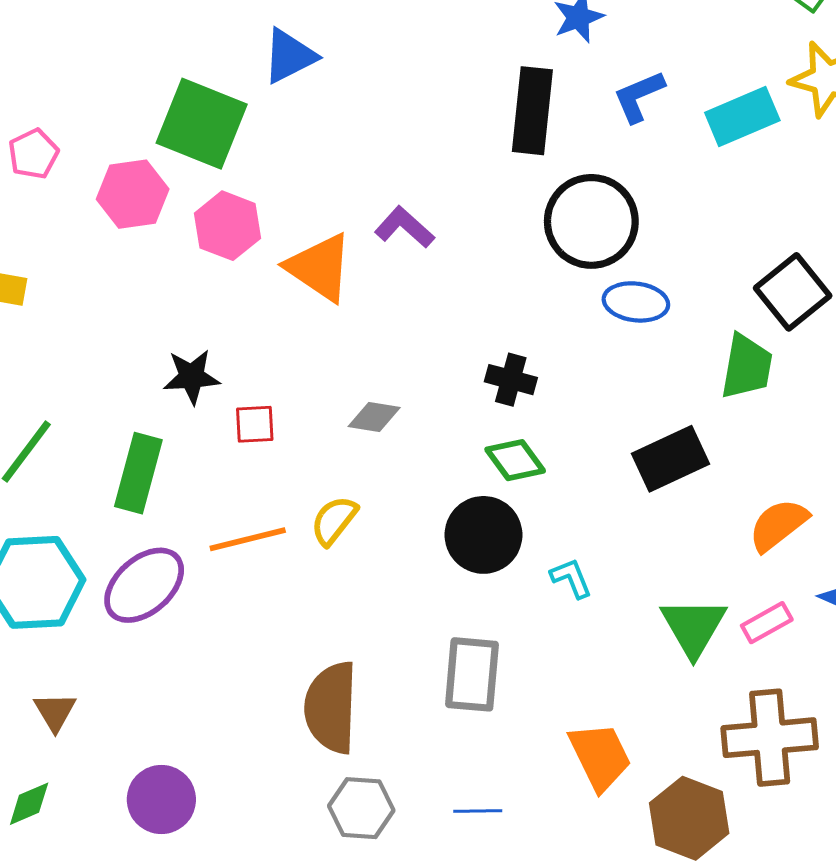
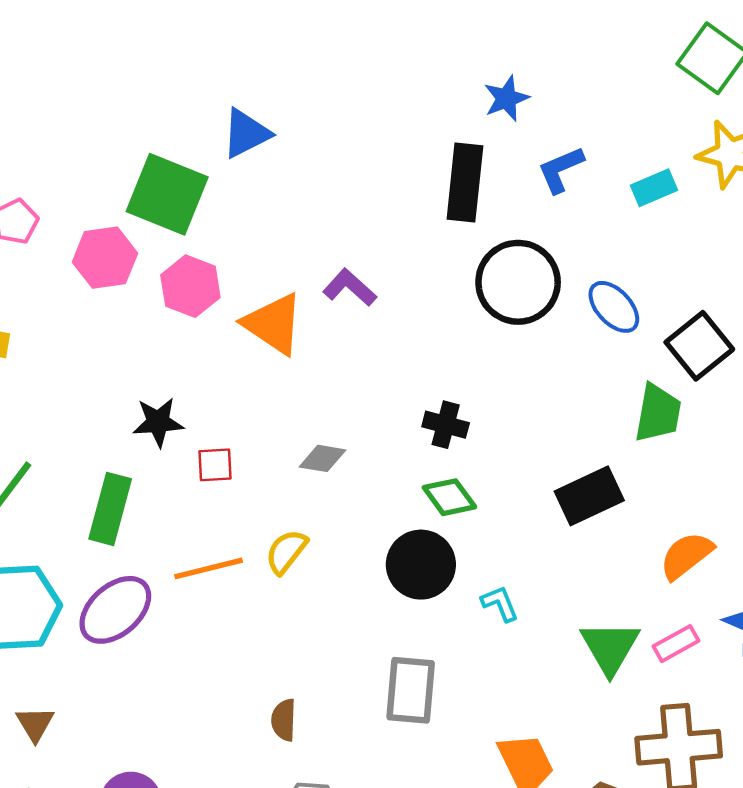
cyan rectangle: (742, 116) -> (654, 188), size x0.7
blue ellipse: (636, 302) -> (614, 307), moved, turned 40
brown semicircle: (331, 707) -> (284, 720), size x0.5

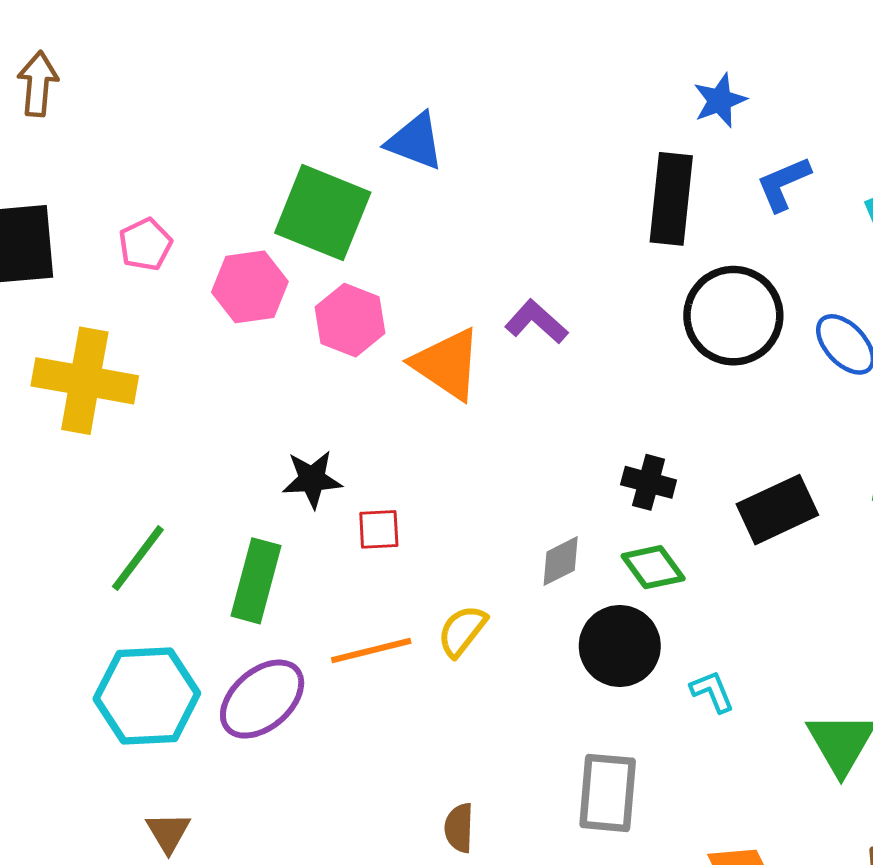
blue triangle: (246, 133) -> (415, 141), turned 48
gray diamond: (323, 458) -> (561, 561), moved, turned -36
black rectangle: (589, 496) -> (777, 510), moved

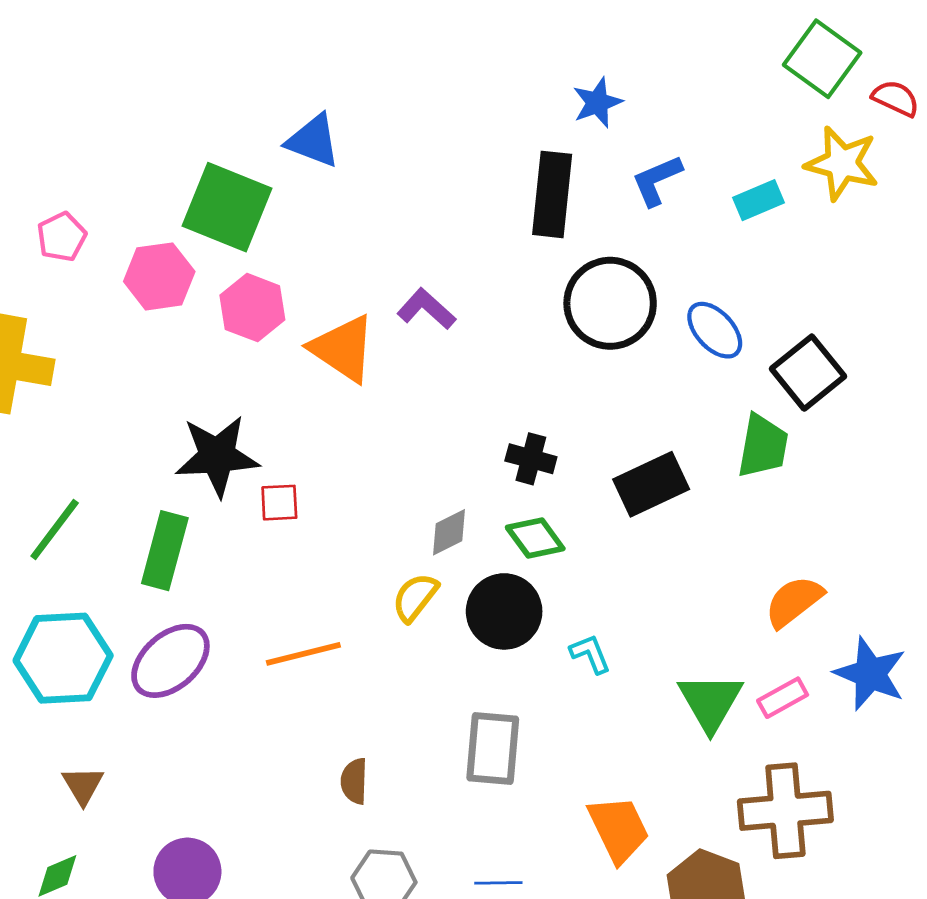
black star: (312, 479) -> (217, 456), size x1.5
yellow semicircle: (462, 631) -> (415, 597), moved
orange line: (371, 651) -> (303, 654), moved

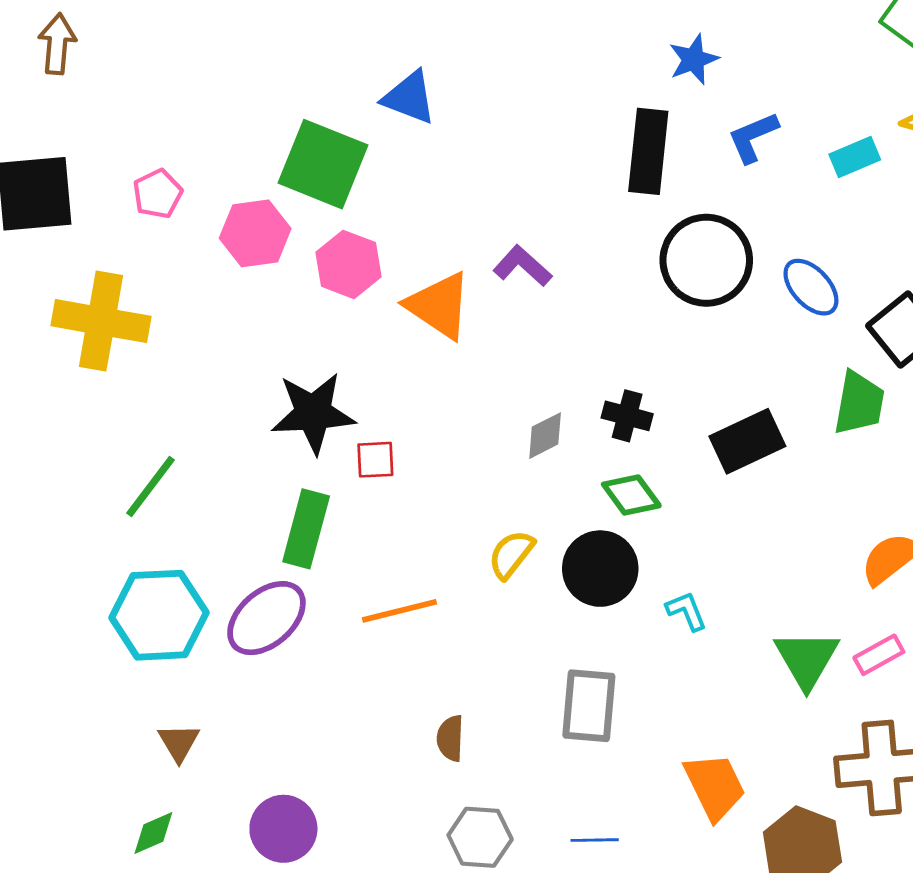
gray diamond: (449, 532) -> (545, 436), moved
green rectangle: (165, 551) -> (306, 529), moved

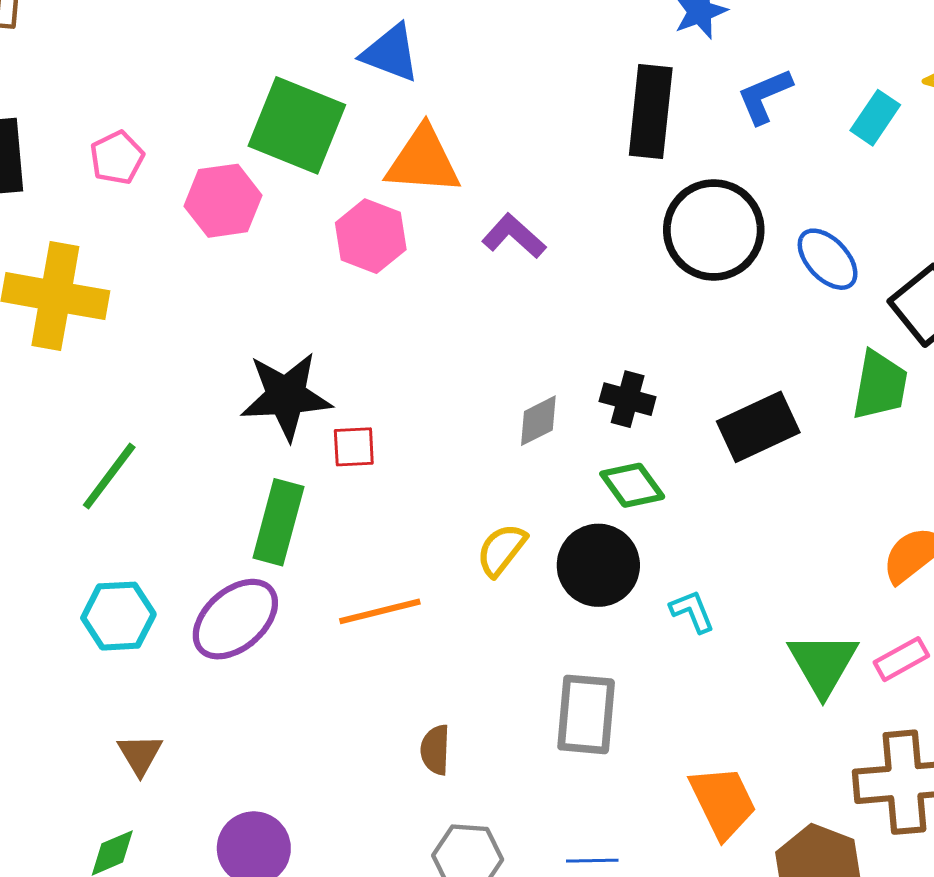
cyan rectangle: (855, 157) -> (875, 118), turned -33
pink hexagon: (348, 264) -> (371, 236), moved
orange triangle: (439, 306) -> (423, 161), moved, turned -30
cyan hexagon: (159, 615) -> (118, 616), size x0.7

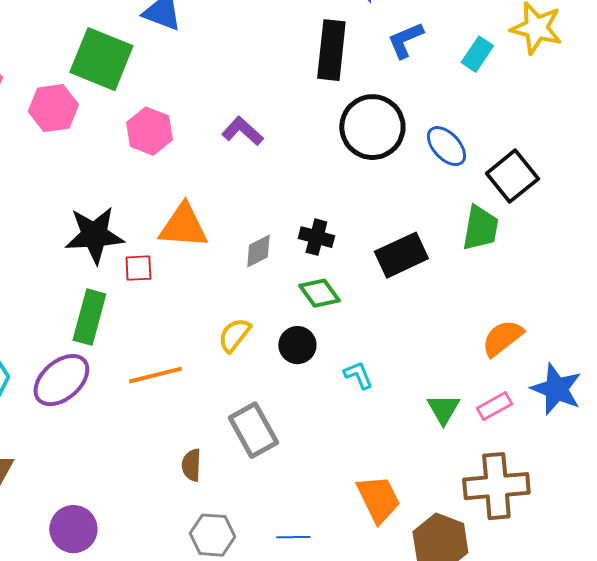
orange triangle: (423, 161) -> (183, 226), moved
black circle: (598, 565) -> (297, 345), size x0.7
green triangle: (823, 664) -> (443, 409), size x0.7
gray rectangle: (586, 714) -> (253, 430), moved, turned -34

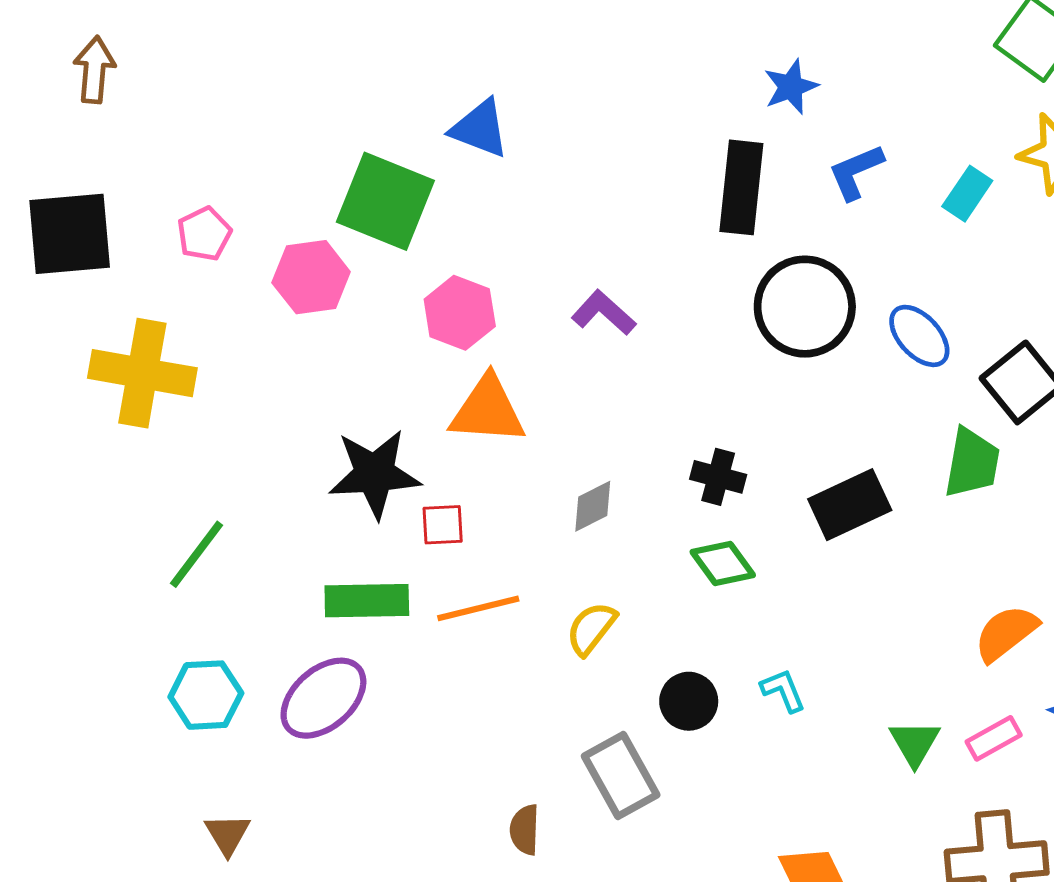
orange triangle: (183, 226) -> (488, 410), moved
gray diamond: (258, 251) -> (593, 506), moved
green rectangle: (89, 317) -> (367, 601), turned 74
black circle: (297, 345) -> (689, 701), moved
orange line: (155, 375) -> (478, 608), moved

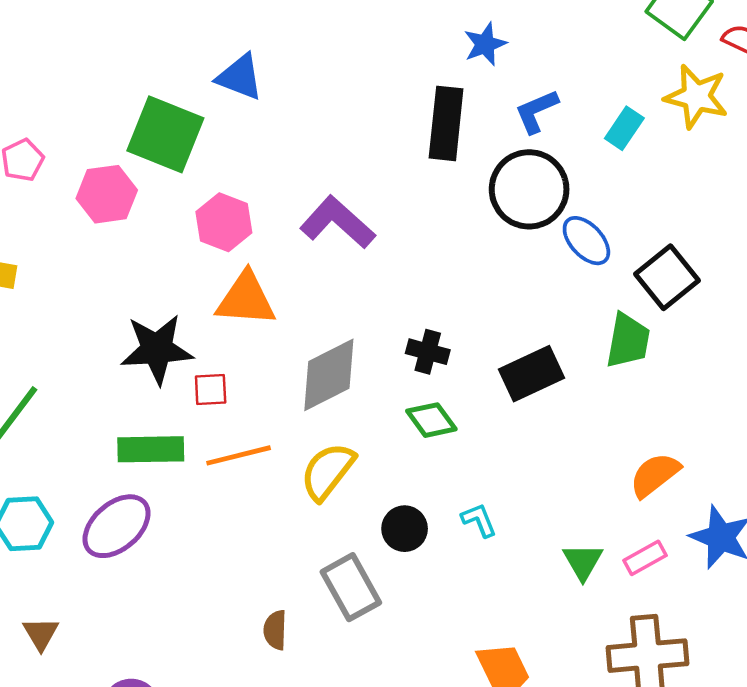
black circle: (805, 307) -> (529, 189), moved
purple L-shape: (604, 313) -> (337, 222), size x1.5
gray diamond: (593, 506) -> (329, 375), size x1.8
yellow semicircle: (591, 628) -> (328, 471), size x1.4

